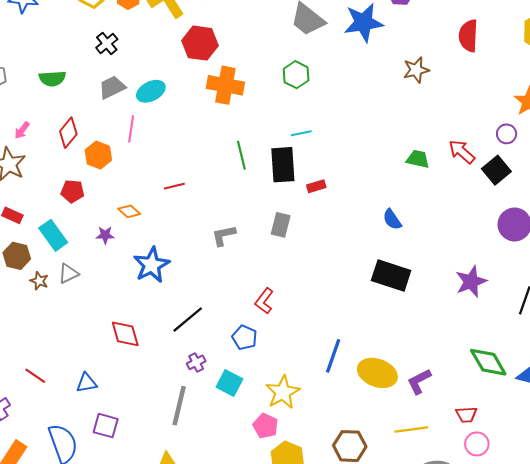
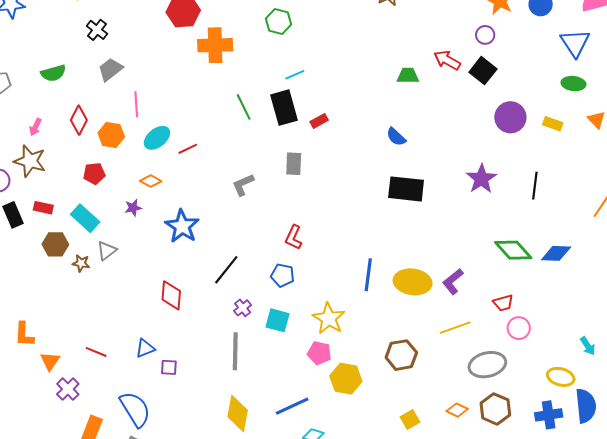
cyan ellipse: (151, 91) -> (157, 138), moved
red diamond: (125, 334) -> (171, 295), turned 32
purple square: (106, 426) -> (169, 367), moved, size x0.7

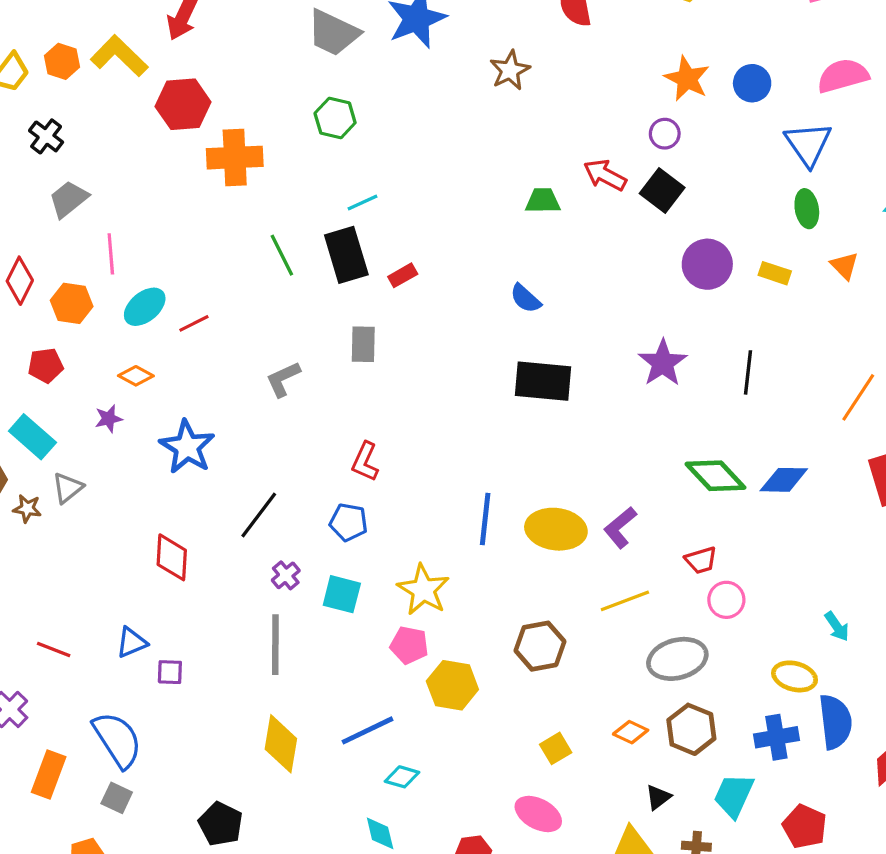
green ellipse: (573, 84) -> (807, 209), turned 75

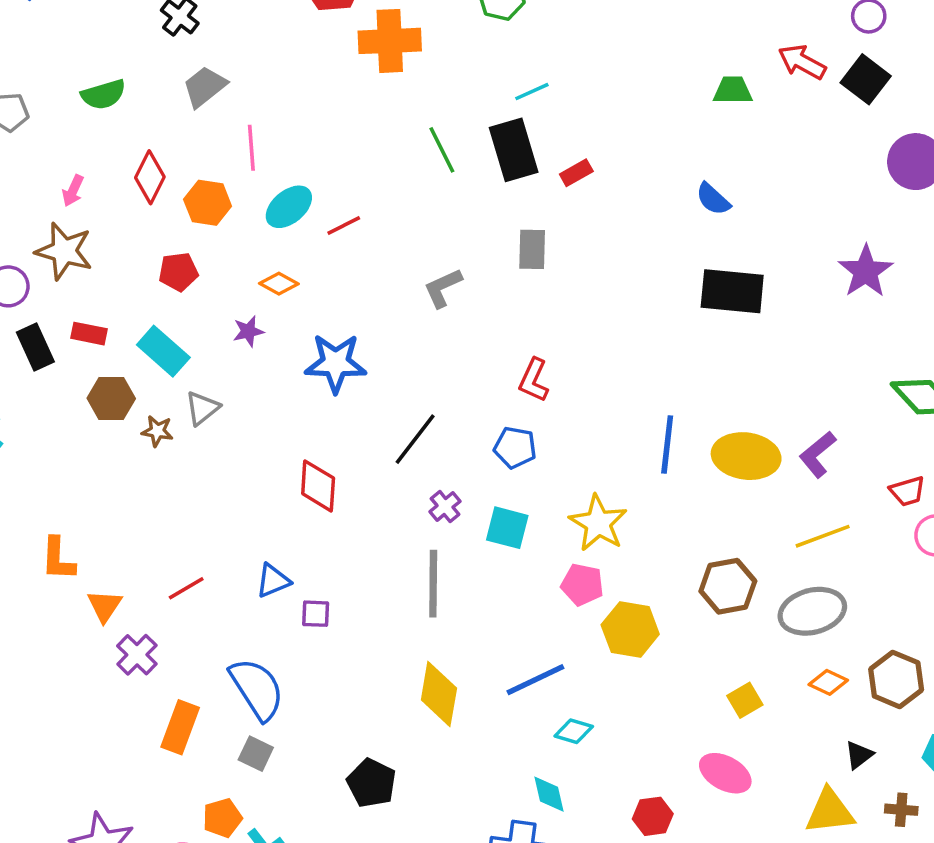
blue star: (187, 447) -> (336, 363), turned -30
red line: (54, 650) -> (186, 588), turned -52
gray ellipse: (677, 659) -> (812, 611), moved

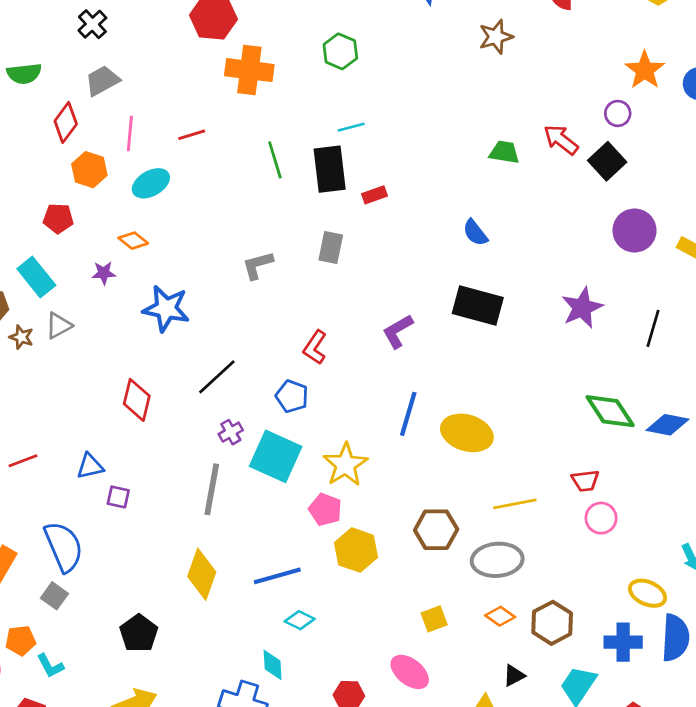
red diamond: (150, 177) -> (66, 122), moved
red line: (344, 226) -> (192, 135), moved
purple L-shape: (818, 454) -> (398, 331), moved
cyan square: (507, 528) -> (276, 456), size x1.5

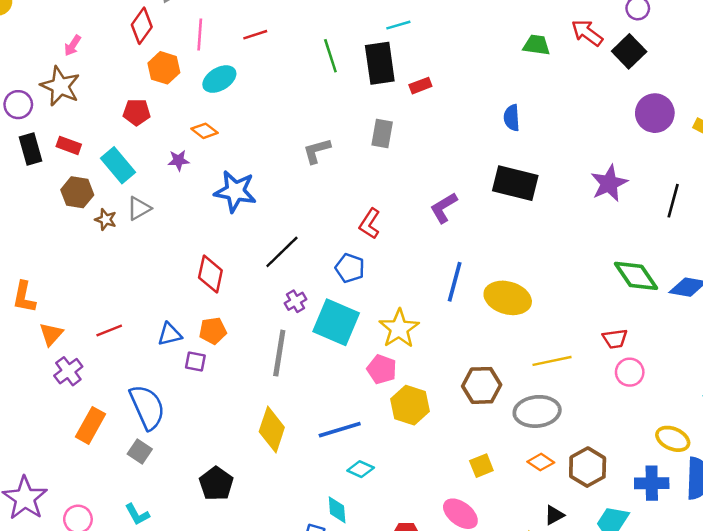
blue semicircle: (475, 233) -> (512, 118), turned 35
orange pentagon: (21, 640) -> (213, 331), moved

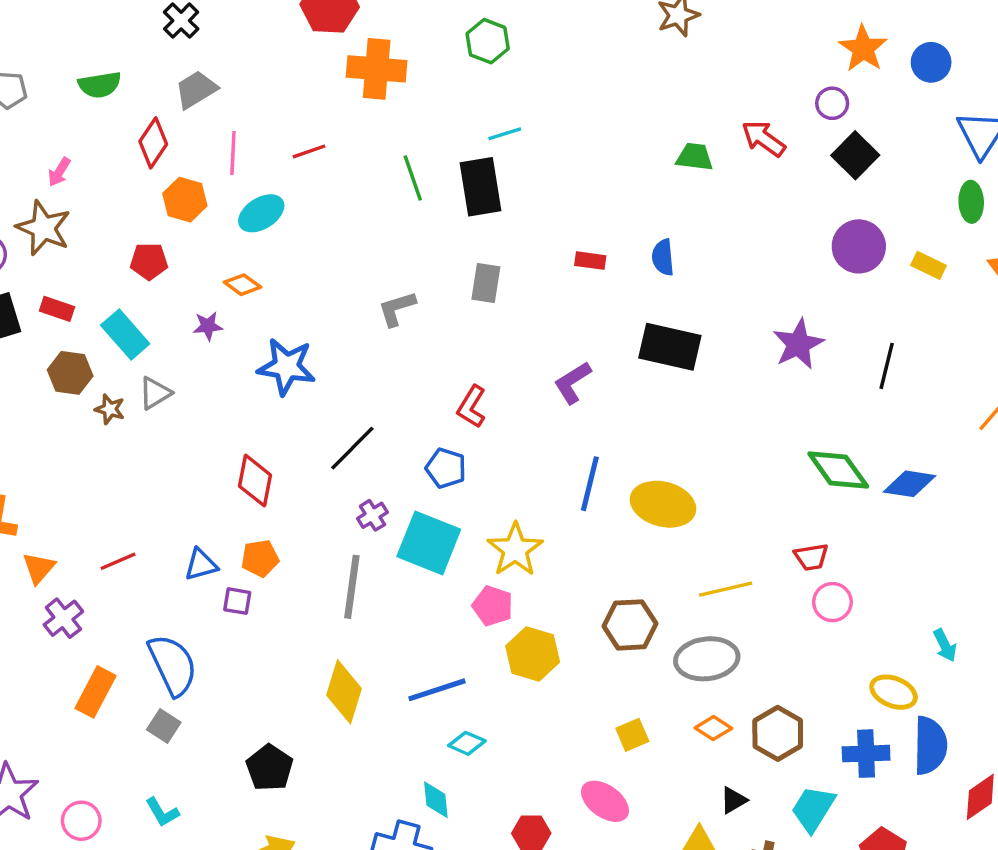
black square: (629, 51) -> (855, 155), moved
red rectangle: (420, 86) -> (590, 261), moved, turned 30

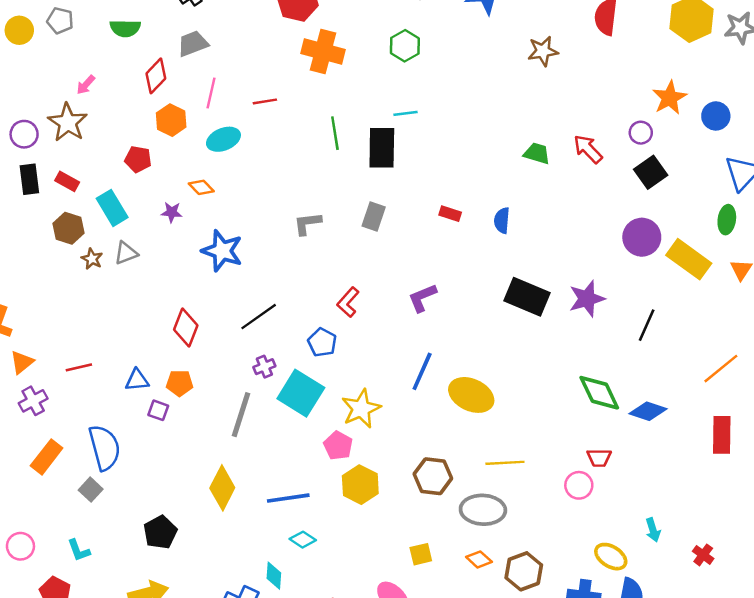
yellow rectangle: (929, 265) -> (689, 259), size x1.8
black rectangle: (670, 347) -> (527, 297), moved
red trapezoid: (811, 557) -> (599, 458), moved

